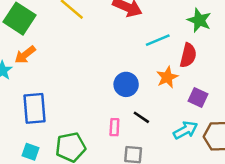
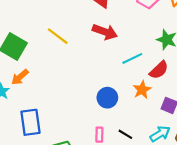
red semicircle: (188, 55) -> (159, 70), turned 36
black line: (141, 117) -> (125, 134), moved

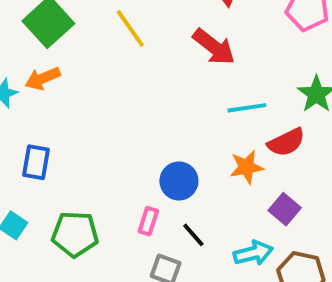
blue circle: (107, 98) -> (179, 181), moved
blue rectangle: (30, 122) -> (36, 162), size x0.7

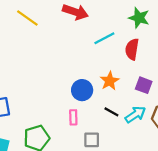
red semicircle: (286, 142) -> (132, 49), turned 145
orange star: (247, 167) -> (110, 81), moved
black line: (193, 235) -> (111, 112), moved

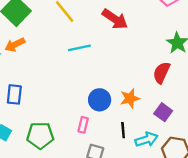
cyan line: (104, 38) -> (79, 48), moved
black line: (111, 112) -> (123, 130), turned 40

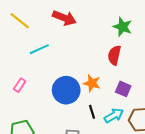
orange star: (130, 98) -> (92, 83), turned -30
blue circle: (100, 100) -> (66, 90), size x1.4
pink rectangle: (83, 125) -> (20, 85), moved, turned 32

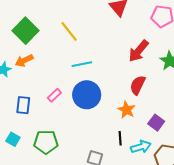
red arrow: (64, 18) -> (138, 51), moved, turned 95
red semicircle: (114, 55) -> (138, 85), moved
blue circle: (66, 90) -> (87, 95), moved

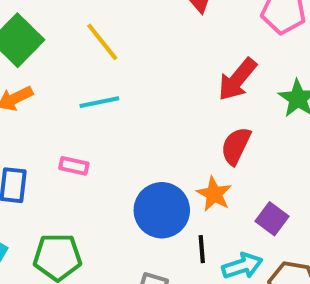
cyan line: (82, 64) -> (99, 102), moved
pink rectangle: (54, 95) -> (74, 166), turned 56
blue circle: (87, 95) -> (162, 210), moved

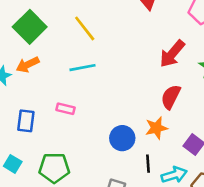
orange star: (214, 194) -> (156, 128), turned 30
blue circle: (162, 210) -> (122, 138), size x0.7

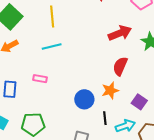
yellow line: (85, 28) -> (52, 16), turned 35
red arrow: (172, 54) -> (120, 33), turned -150

